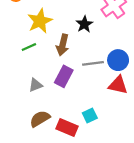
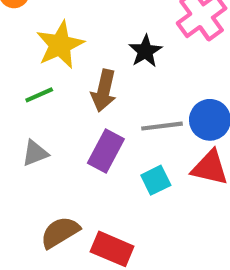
gray triangle: (35, 85) -> (35, 153), moved
cyan square: (90, 116) -> (156, 180), moved

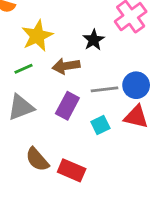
brown arrow: (104, 91) -> (66, 66), turned 68
gray triangle: (35, 153) -> (21, 107), size x1.5
brown semicircle: (60, 232) -> (37, 159), turned -100

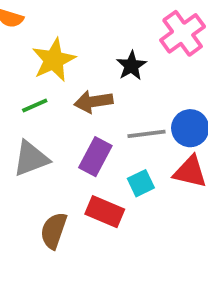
brown semicircle: (37, 159) -> (54, 231), turned 60
red rectangle: (72, 170) -> (105, 212), moved

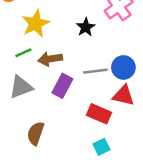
brown arrow: (93, 102) -> (50, 59), moved
cyan square: (141, 183) -> (101, 147), moved
red rectangle: (105, 212) -> (99, 114), moved

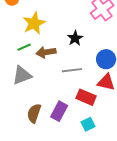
black star: (86, 27) -> (75, 38), moved
gray line: (95, 71) -> (72, 70), moved
purple rectangle: (62, 86) -> (59, 111), moved

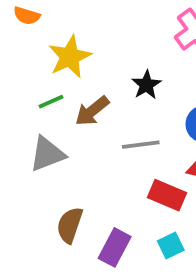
brown arrow: (46, 52) -> (92, 111), turned -30
purple rectangle: (59, 111) -> (115, 247), moved

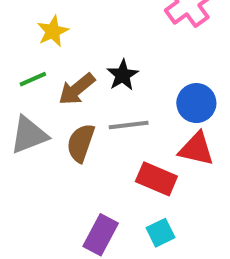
yellow star: (70, 57) -> (53, 31), size x0.7
black star: (146, 85) -> (123, 75), moved
brown semicircle: (70, 225) -> (81, 143), moved

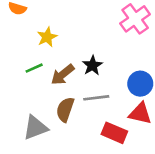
gray triangle: (29, 135) -> (35, 128), moved

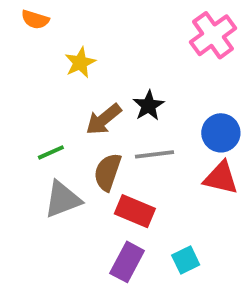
green line: (34, 68) -> (51, 152), moved
red rectangle: (114, 133) -> (135, 211), moved

